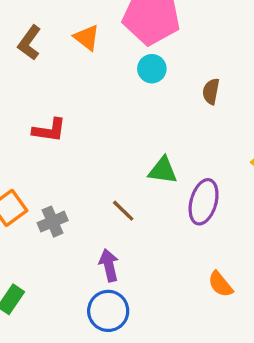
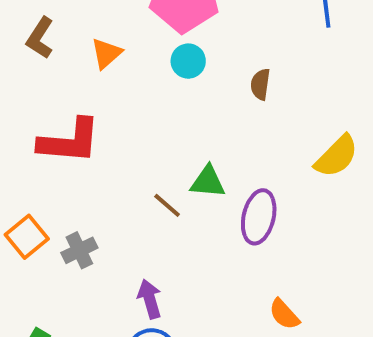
orange triangle: (87, 38) -> (106, 53), moved, turned 44
red L-shape: (49, 130) -> (69, 141), size x1.6
brown line: (123, 211) -> (167, 205), moved

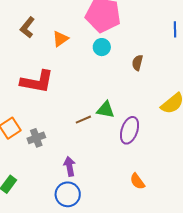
brown line: (167, 205) -> (83, 120), turned -70

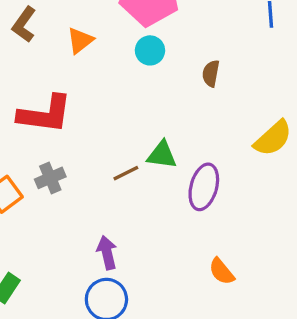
gray cross: (36, 138) -> (50, 178), moved

